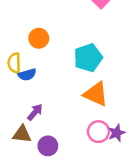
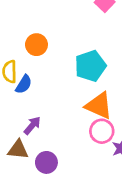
blue semicircle: (27, 75) -> (24, 84), turned -42
pink circle: (98, 132) -> (102, 131), moved

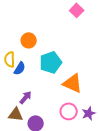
cyan pentagon: (90, 66) -> (51, 62), moved
pink circle: (102, 131) -> (69, 111), moved

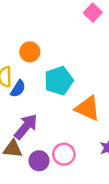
purple arrow: (26, 97) -> (26, 127), size x1.5
pink circle: (69, 111) -> (64, 154), moved

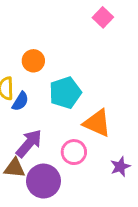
pink circle: (64, 154) -> (74, 152), moved
purple circle: (39, 161) -> (43, 181), size x1.5

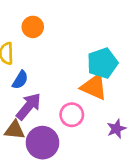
cyan pentagon: (65, 93) -> (102, 63), moved
blue semicircle: (20, 101) -> (20, 80), moved

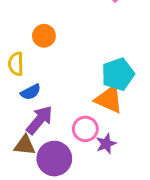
blue semicircle: (20, 80) -> (31, 92), turned 30
purple star: (116, 129) -> (106, 144), moved

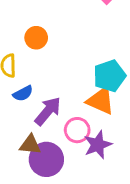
purple arrow: (40, 120) -> (48, 111), moved
purple star: (106, 144) -> (98, 145), size x1.4
brown triangle: (25, 145) -> (30, 145), moved

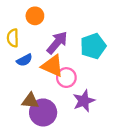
orange triangle: (101, 101) -> (52, 66), moved
purple arrow: (48, 111) -> (57, 43), moved
pink circle: (77, 130) -> (66, 78), moved

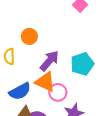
blue semicircle: (24, 60) -> (20, 91), moved, size x1.5

